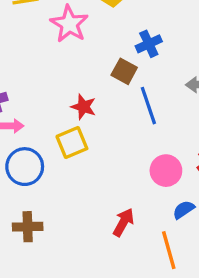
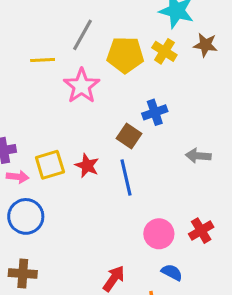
blue line: (148, 106) -> (126, 178), moved
yellow square: (72, 142) -> (50, 165), moved
blue semicircle: (184, 210) -> (172, 272), turned 55

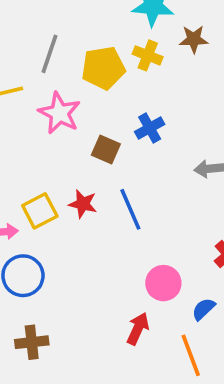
brown square: (129, 136) -> (106, 149), moved
pink circle: (159, 234) -> (163, 283), moved
blue semicircle: (172, 272) -> (204, 309), turned -60

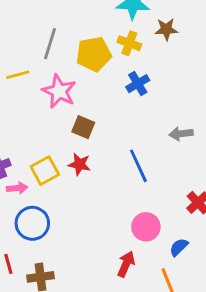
blue cross: (150, 128) -> (138, 84), moved
brown square: (106, 149) -> (83, 127), moved
blue line: (130, 209) -> (138, 166), moved

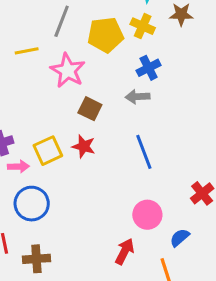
gray arrow: (181, 134) -> (137, 97), moved

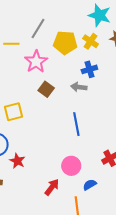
red star: (84, 146) -> (17, 161), moved

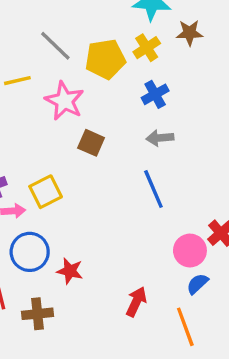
gray line: (38, 28) -> (55, 46), turned -65
yellow cross: (91, 41) -> (147, 48), turned 35
gray arrow: (79, 87) -> (160, 138), moved
pink circle: (71, 166) -> (190, 251), moved

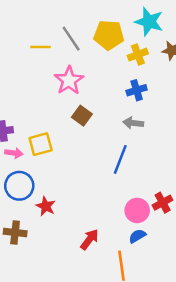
yellow pentagon: (105, 59) -> (109, 35), moved
yellow line: (17, 81) -> (41, 47), moved
blue line: (153, 189) -> (120, 159), turned 32

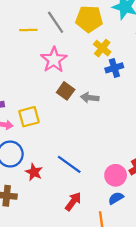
yellow cross: (138, 55) -> (102, 48), moved, turned -30
gray arrow: (133, 123) -> (90, 98), moved
blue line: (120, 159) -> (69, 164), moved, turned -75

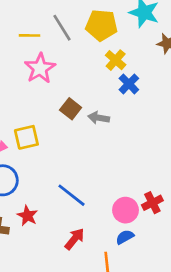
pink star: (54, 60) -> (40, 68), moved
blue cross: (114, 68) -> (129, 84), turned -30
red star: (34, 172) -> (27, 216), moved

